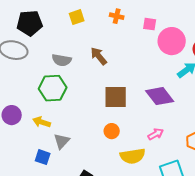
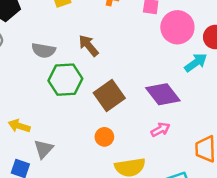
green hexagon: (53, 88) -> (65, 80), moved
brown square: (116, 97) -> (109, 95), turned -35
pink arrow: (156, 134) -> (160, 130), moved

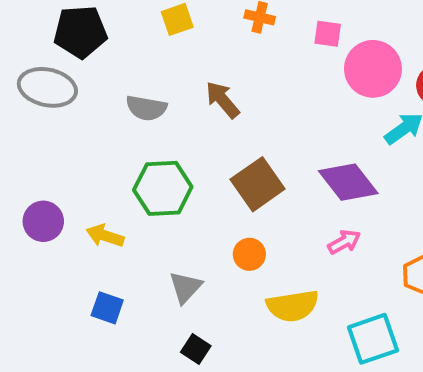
green hexagon: (65, 80) -> (163, 188), moved
gray triangle: (44, 149) -> (185, 287), moved

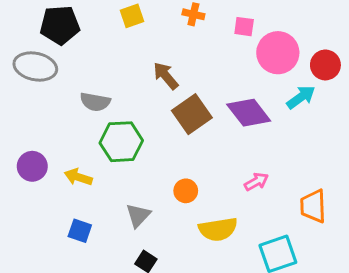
gray semicircle: (146, 108) -> (95, 102), moved
purple diamond: (348, 182) -> (249, 113), moved
brown square: (258, 184) -> (192, 114), moved

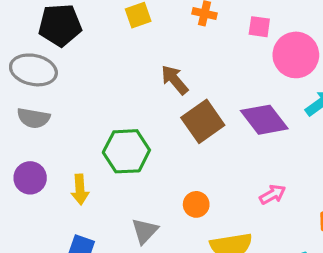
gray semicircle: (95, 102) -> (33, 118), moved
yellow arrow: (78, 177) -> (80, 189), turned -112

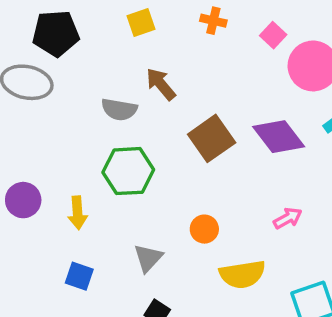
pink square: (259, 27) -> (273, 35), turned 35
brown arrow: (175, 80) -> (161, 84), moved
gray semicircle: (33, 118) -> (119, 109), moved

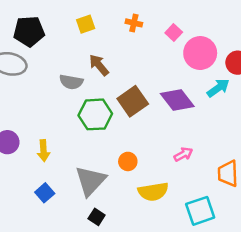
green hexagon: (128, 171) -> (95, 114), moved
gray triangle: (148, 258) -> (90, 181), size x1.6
blue square: (79, 276) -> (45, 193), turned 30

